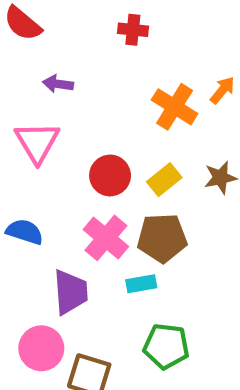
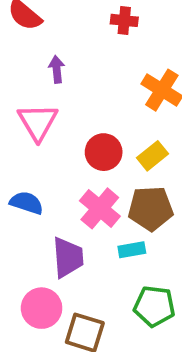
purple arrow: (58, 84) -> (57, 69), turned 76

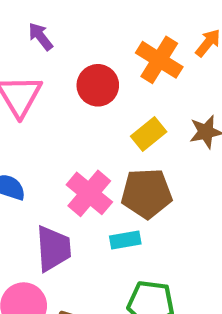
purple arrow: (57, 69) -> (41, 37), turned -32
red circle: (104, 152) -> (98, 85), moved

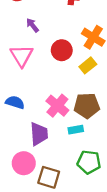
yellow rectangle: (149, 134) -> (88, 65), moved

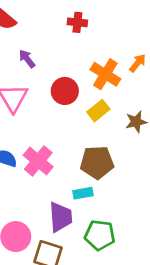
pink cross: (57, 106) -> (38, 161), moved
purple trapezoid: (39, 134) -> (61, 217), moved

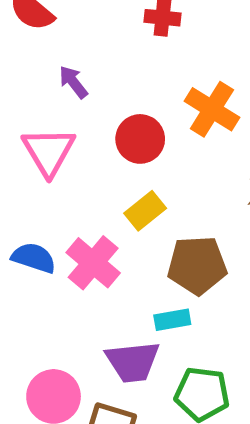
yellow rectangle: (98, 111) -> (145, 211), moved
purple trapezoid: (61, 217) -> (133, 362), turned 88

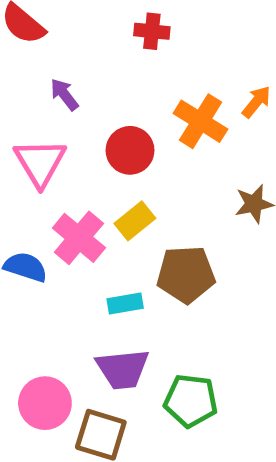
pink cross: (93, 263) -> (79, 238), moved
cyan rectangle: (172, 320) -> (125, 303), moved

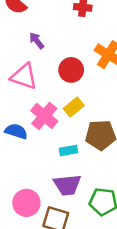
pink triangle: (40, 163) -> (24, 76), turned -40

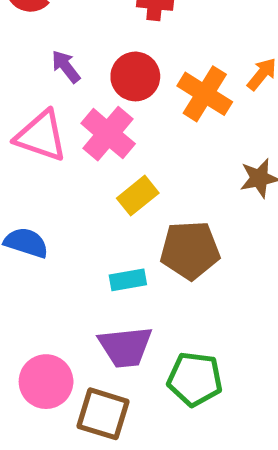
red circle: (71, 70) -> (135, 76), moved
pink cross: (44, 116) -> (108, 134), moved

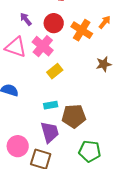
brown pentagon: (190, 250) -> (74, 116), moved
purple trapezoid: (125, 347) -> (50, 132), turned -100
green pentagon: (195, 379) -> (90, 151), moved

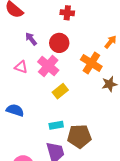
orange cross: (82, 30) -> (91, 63), moved
pink triangle: (16, 47) -> (21, 67), size x0.6

